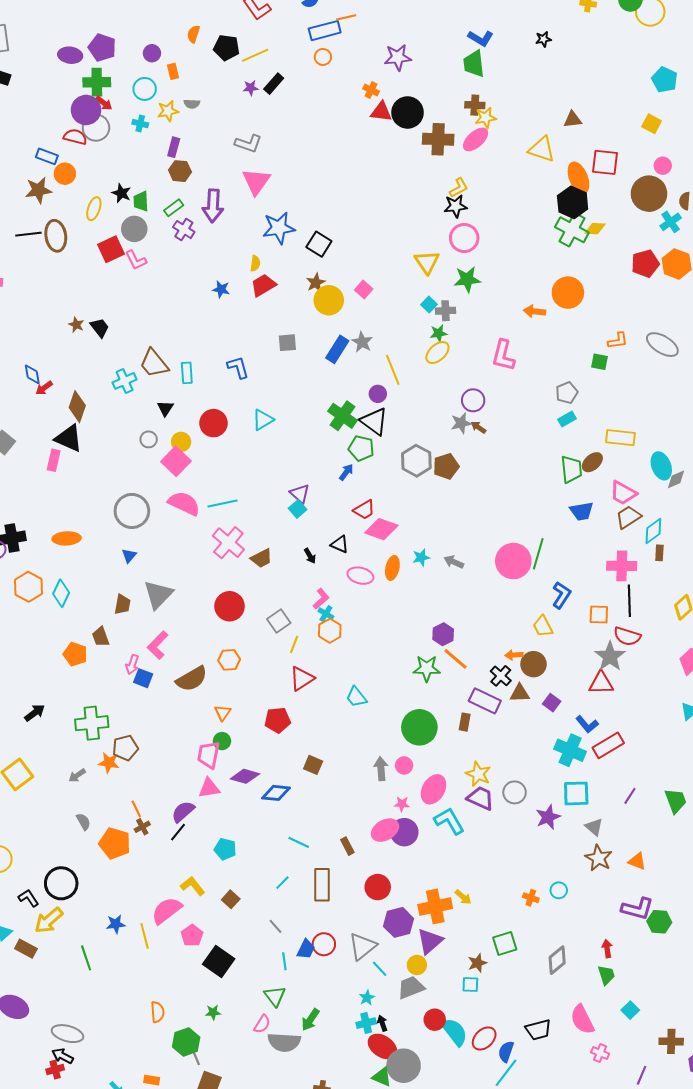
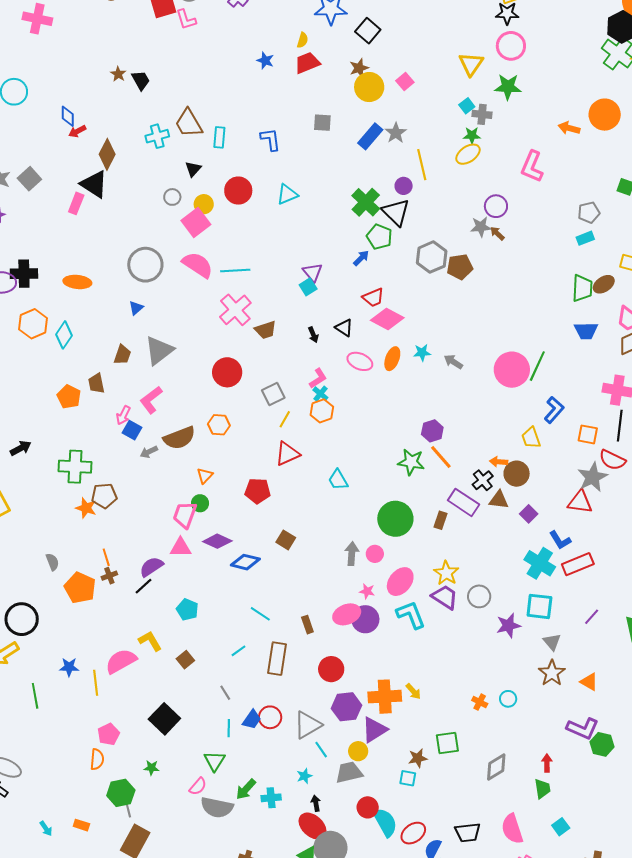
gray arrow: (77, 775) -> (149, 452), moved
pink pentagon: (192, 936) -> (109, 734), moved
cyan cross: (366, 1023) -> (271, 798), moved

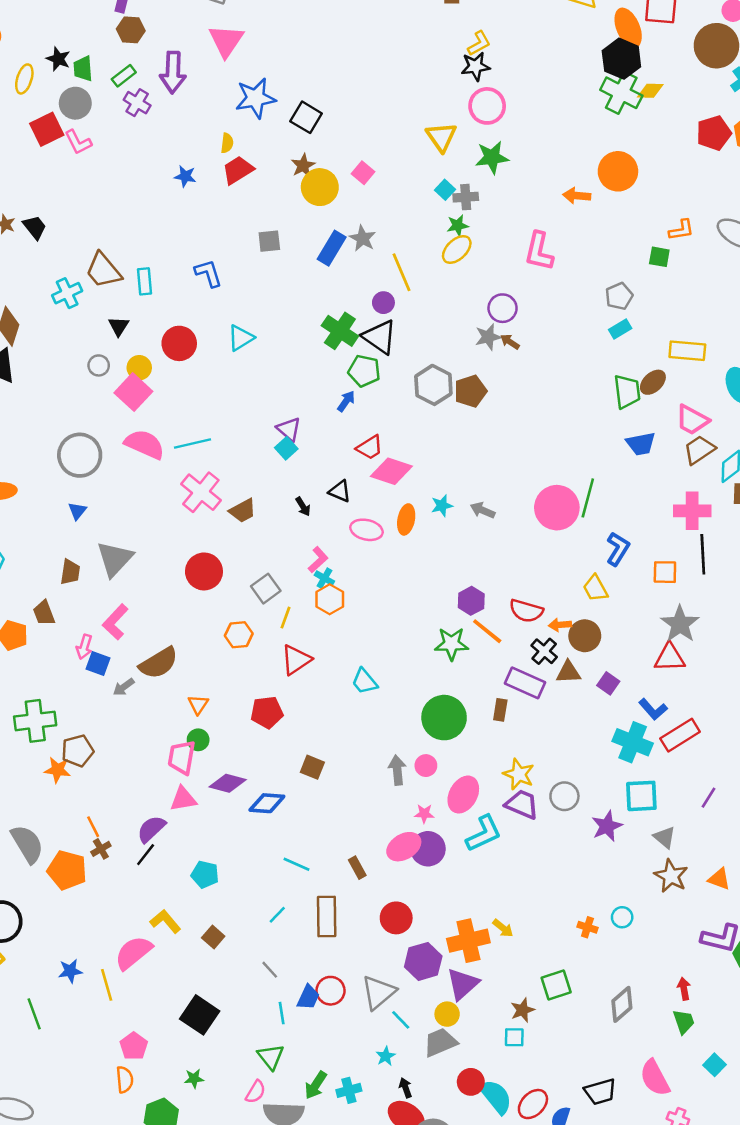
orange hexagon: (219, 425) -> (239, 635), moved
red semicircle: (612, 460) -> (526, 611), moved
gray semicircle: (52, 562) -> (27, 844), size x1.8
cyan L-shape: (411, 615) -> (484, 833), turned 96

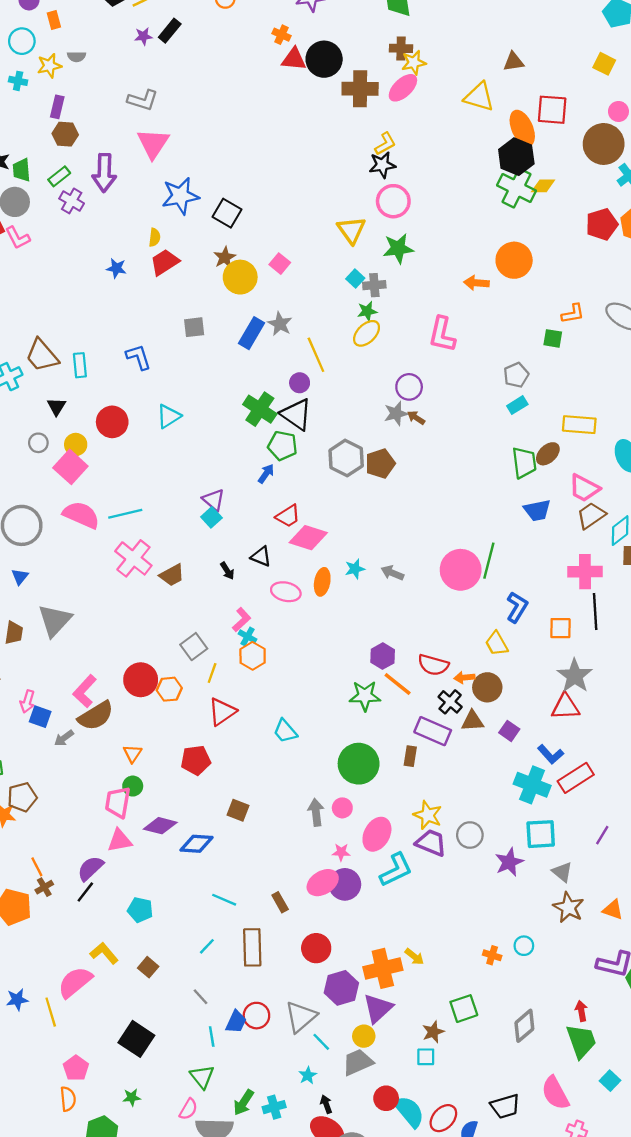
red circle: (204, 571) -> (141, 680), moved
pink L-shape: (115, 622) -> (85, 691), moved
green trapezoid: (684, 1022) -> (581, 1041), size x1.5

